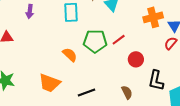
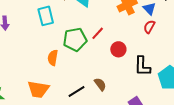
orange semicircle: (70, 55) -> (53, 58), turned -112
brown semicircle: (127, 92) -> (100, 84), moved

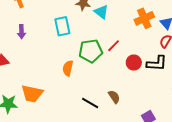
black L-shape: (142, 66) -> (157, 63), moved, turned -90
orange trapezoid: (38, 89) -> (32, 94), moved
black line: (77, 91) -> (90, 103), turned 60

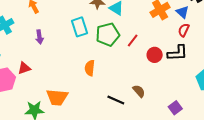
green pentagon: (91, 51) -> (108, 34), moved

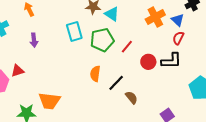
orange semicircle: (90, 68) -> (95, 74), moved
black line: (116, 100) -> (116, 83), moved, turned -72

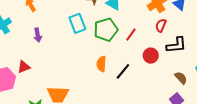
red semicircle: (178, 38) -> (161, 25), moved
red circle: (148, 62) -> (151, 56), moved
brown semicircle: (131, 97) -> (181, 78), moved

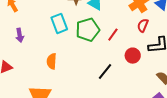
orange semicircle: (101, 64) -> (52, 61), moved

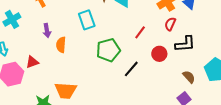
green pentagon: (88, 30) -> (108, 50), moved
orange semicircle: (52, 61) -> (61, 45), moved

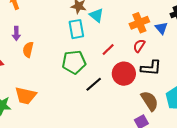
cyan rectangle: (87, 20) -> (76, 29), moved
red circle: (159, 54) -> (124, 74), size x1.5
brown semicircle: (189, 77) -> (150, 101), size x1.5

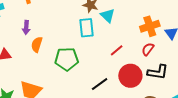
green pentagon: (74, 62) -> (67, 59), moved

